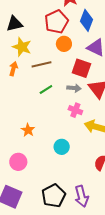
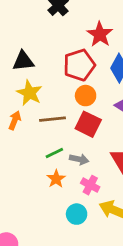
red square: (81, 68) -> (88, 124), moved
gray arrow: (74, 88) -> (79, 159), moved
orange star: (28, 130) -> (56, 179), moved
cyan circle: (62, 147) -> (77, 214), moved

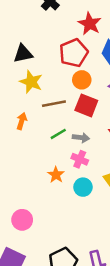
orange arrow: (15, 120) -> (22, 121), moved
orange star: (56, 179) -> (56, 175), moved
pink cross: (90, 185) -> (80, 159), moved

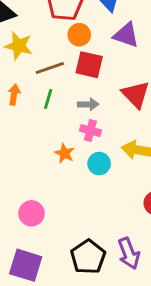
green line: (58, 134) -> (48, 99), moved, turned -35

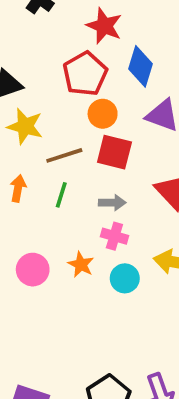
pink circle: (31, 213) -> (33, 270), moved

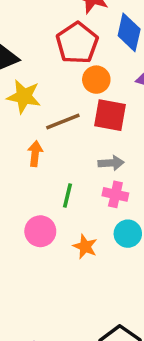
orange arrow: (18, 188) -> (35, 154), moved
green line: (61, 195) -> (68, 196), moved
orange star: (81, 264) -> (85, 247), moved

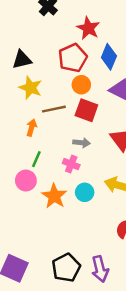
pink cross: (115, 194) -> (71, 164), moved
green line: (68, 196) -> (36, 159), moved
orange star: (85, 247) -> (54, 196), size x1.5

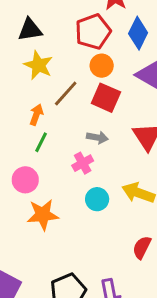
brown line: (54, 109) -> (66, 94), turned -40
green line: (36, 159) -> (41, 142), moved
pink cross: (71, 164) -> (83, 163), turned 35
orange star: (54, 196) -> (43, 215), moved, turned 30

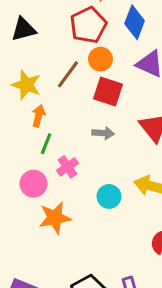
yellow star: (38, 65) -> (26, 85), moved
brown line: (66, 94) -> (68, 74), moved
pink cross: (83, 163) -> (68, 167), moved

